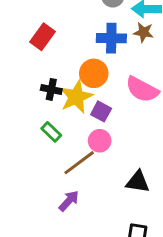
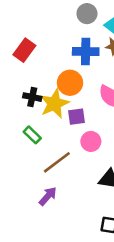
purple square: (101, 111) -> (77, 117), turned -36
pink circle: (100, 141) -> (91, 141), moved

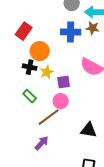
orange circle: (70, 83) -> (40, 51), moved
yellow star: (54, 104) -> (47, 72), size x0.6
pink circle: (91, 141) -> (61, 101), moved

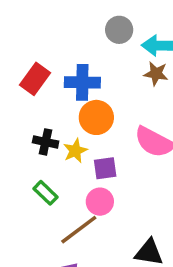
blue cross: (71, 32) -> (82, 82), moved
orange circle: (40, 51) -> (96, 117), moved

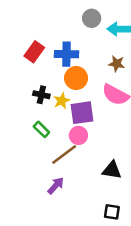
brown star: (156, 74) -> (117, 64), moved
purple square: (105, 168) -> (82, 113), size x1.5

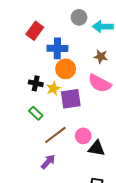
red rectangle: (34, 52) -> (35, 31), moved
pink circle: (78, 135) -> (83, 136), moved

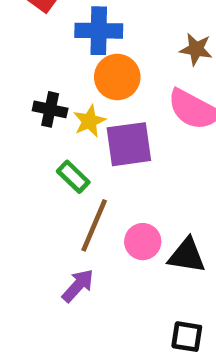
green rectangle: (36, 113) -> (73, 177), moved
brown line: (55, 135) -> (94, 225), turned -30
pink circle: (83, 136) -> (143, 242), moved

